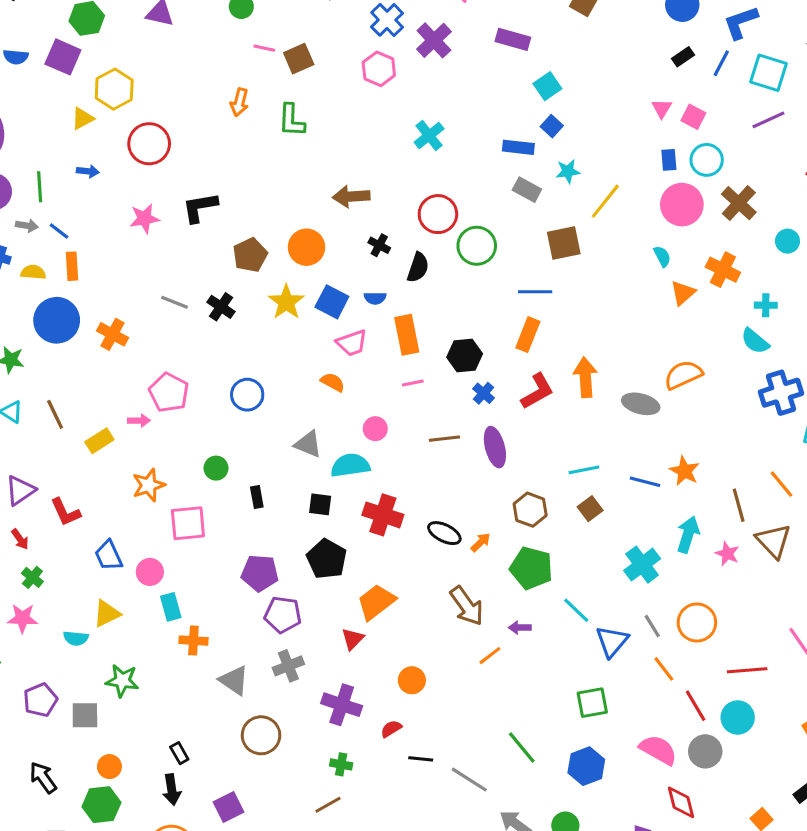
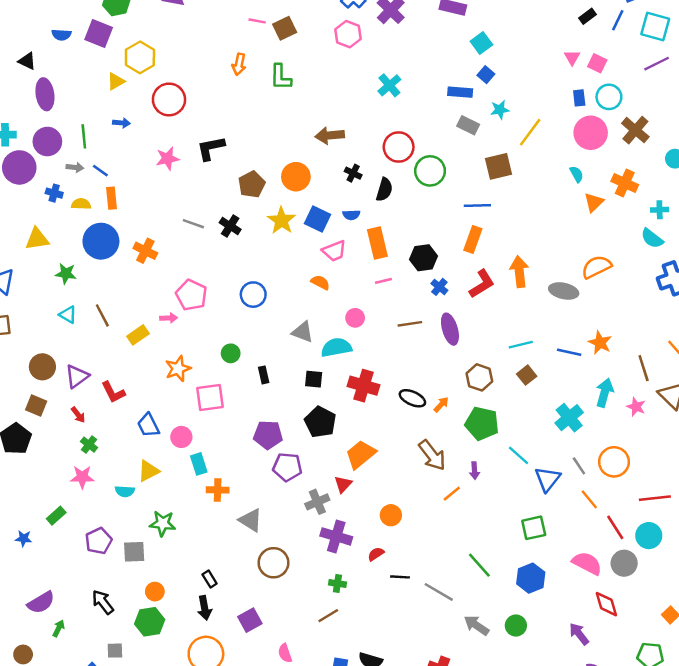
purple arrow: (520, 628) -> (475, 471), turned -91
gray cross: (288, 666) -> (317, 502), moved

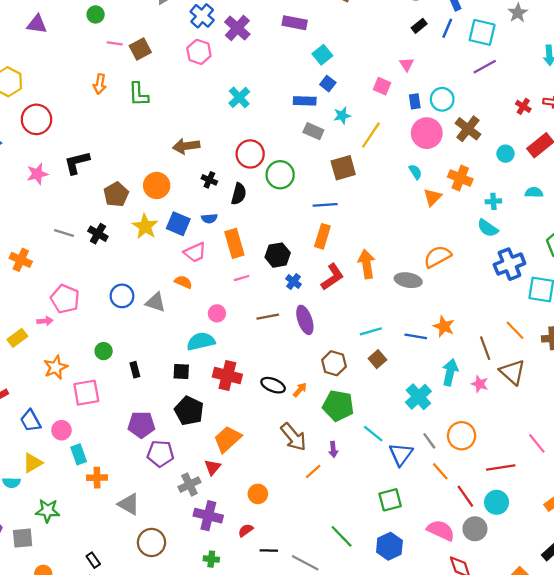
pink square: (597, 63) -> (382, 86), moved
gray triangle: (303, 332) -> (155, 302), moved

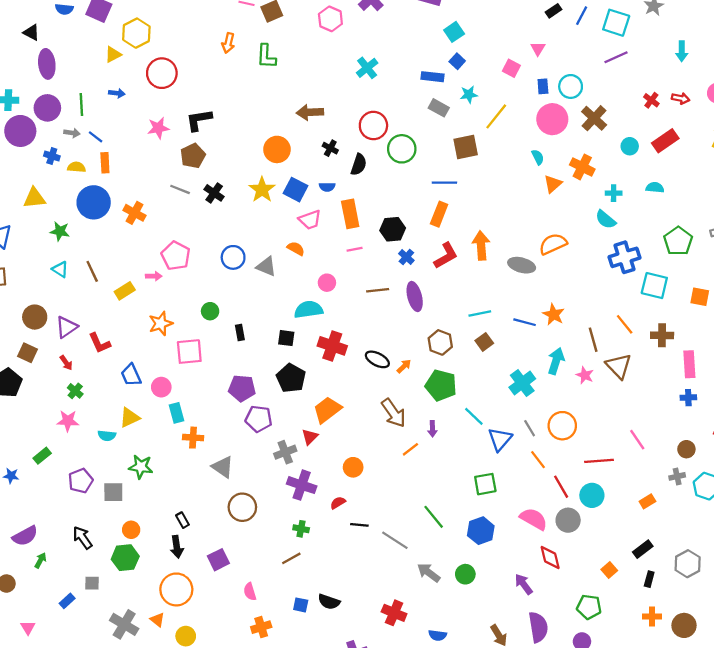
brown pentagon: (116, 194) -> (193, 156), moved

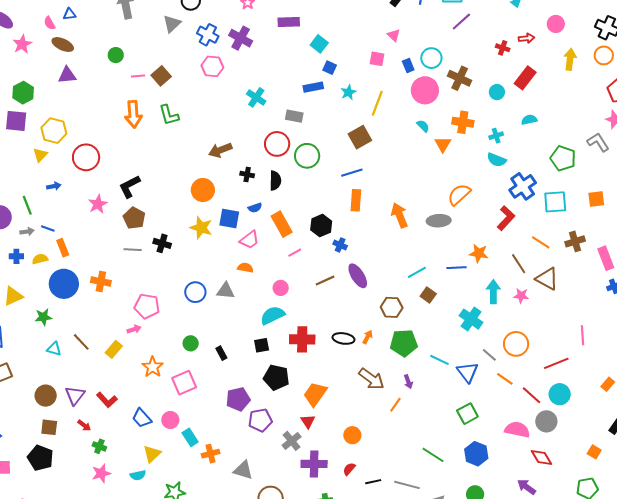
orange arrow: (228, 43) -> (133, 114), size x1.5
gray rectangle: (439, 108) -> (294, 116), moved
red L-shape: (446, 256) -> (506, 218), moved
pink line: (637, 440) -> (582, 335), turned 48

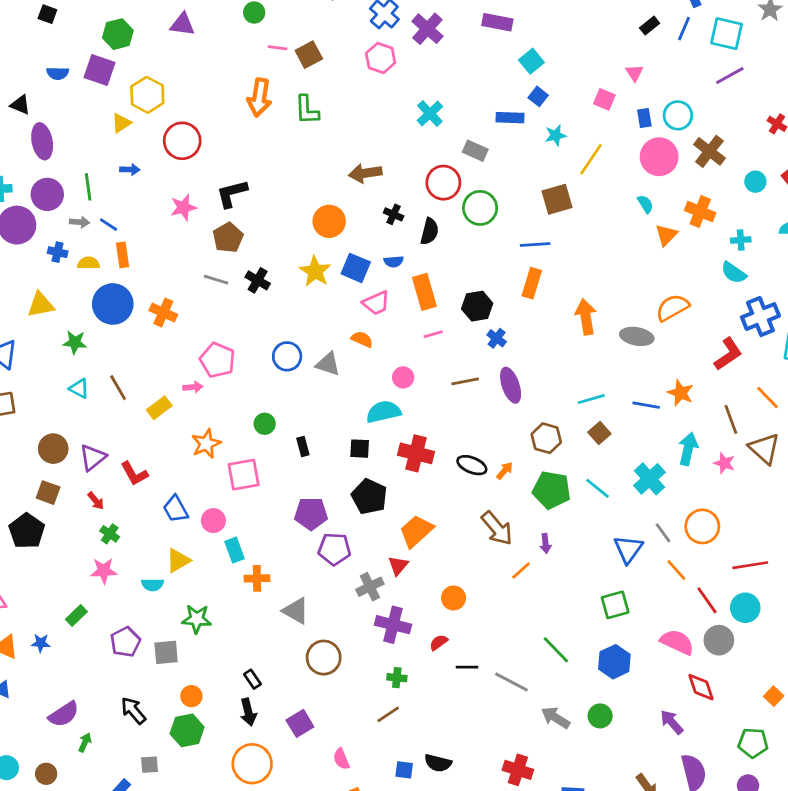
cyan line: (440, 360) -> (597, 488), moved

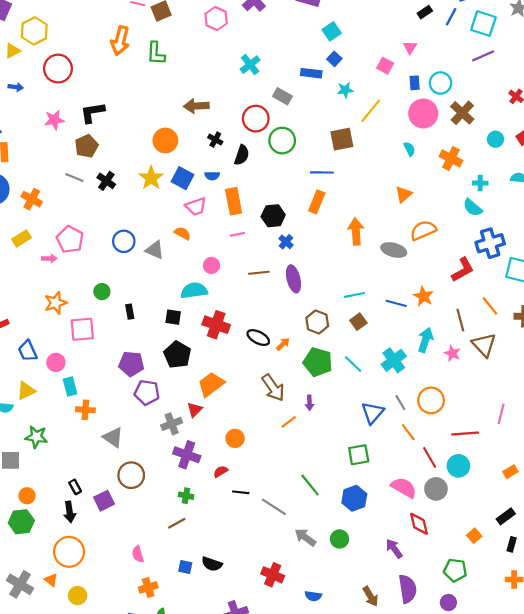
orange triangle: (666, 235) -> (404, 194), moved
yellow rectangle: (159, 408) -> (22, 238), moved
purple square: (300, 723) -> (104, 501), moved

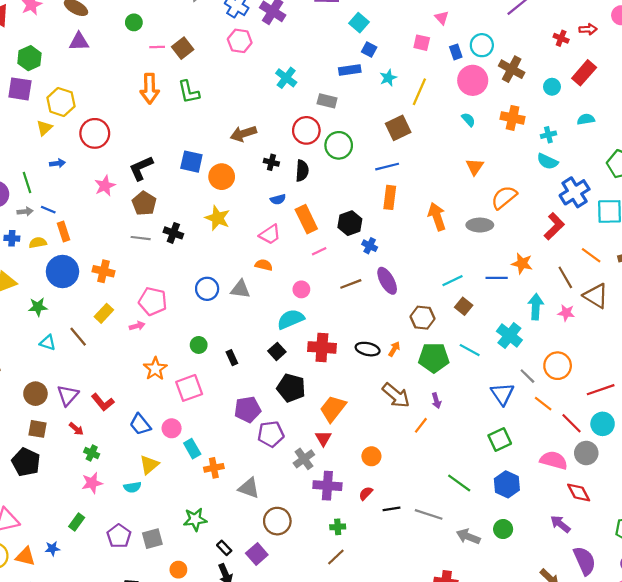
blue square: (183, 178) -> (191, 162), moved
black square: (173, 317) -> (277, 351), turned -35
green star: (36, 437) -> (195, 519), moved

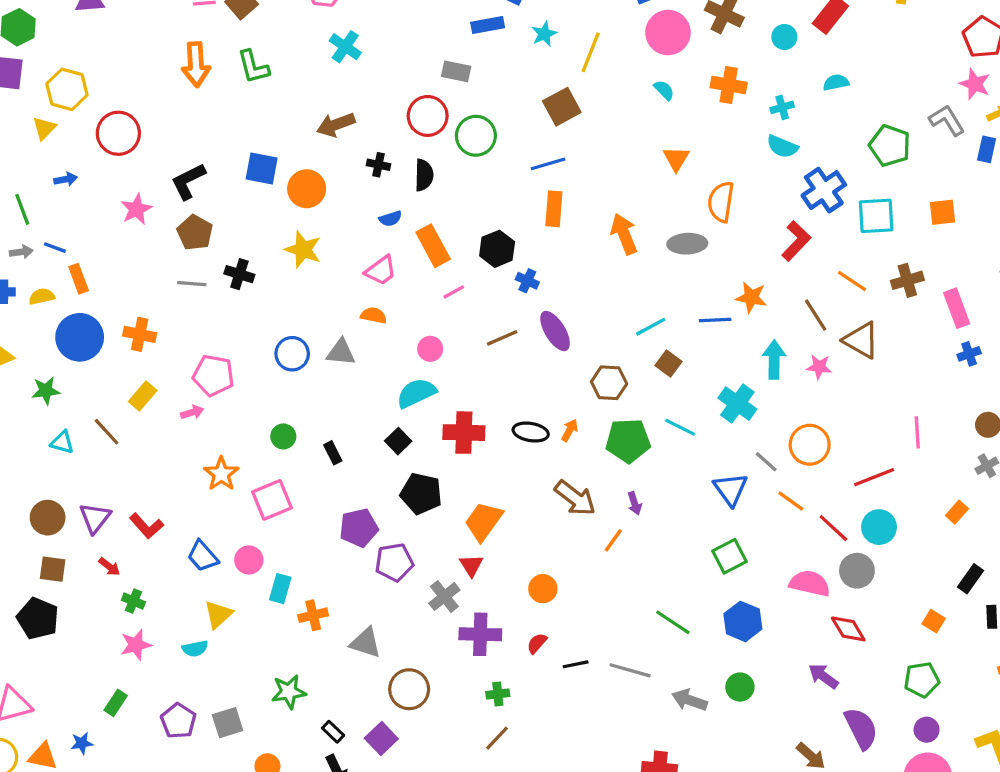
cyan cross: (286, 78) -> (345, 47), moved
orange semicircle: (504, 197) -> (721, 202), turned -40
cyan rectangle: (192, 449) -> (280, 589), turned 48

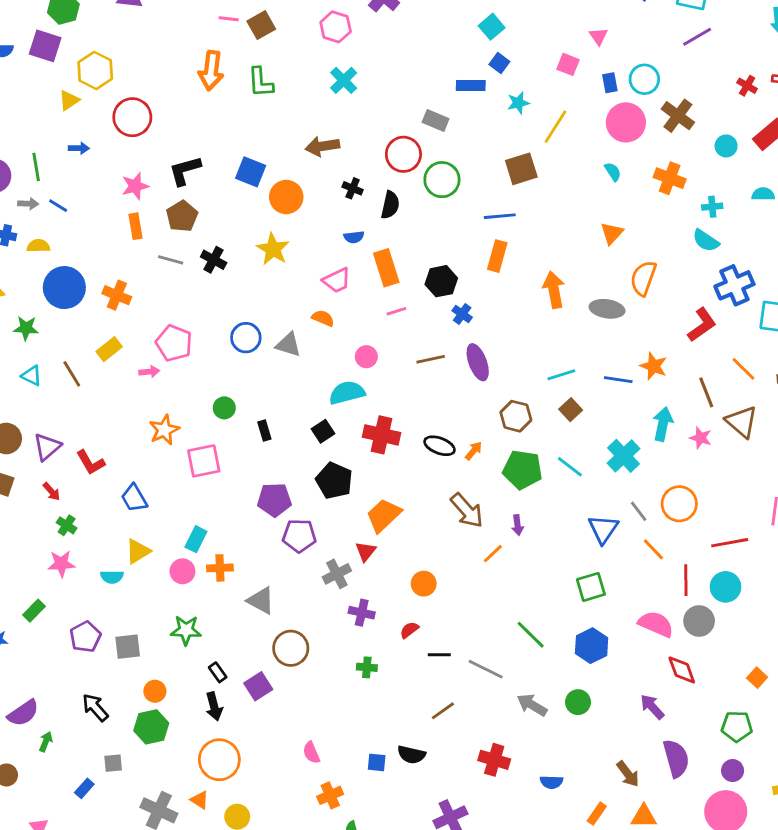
orange rectangle: (79, 279) -> (135, 226), moved
red line: (833, 528) -> (686, 580), turned 36
pink circle: (249, 560) -> (182, 571), moved
purple cross: (480, 634) -> (362, 613), size x0.7
brown line: (497, 738) -> (443, 711), moved

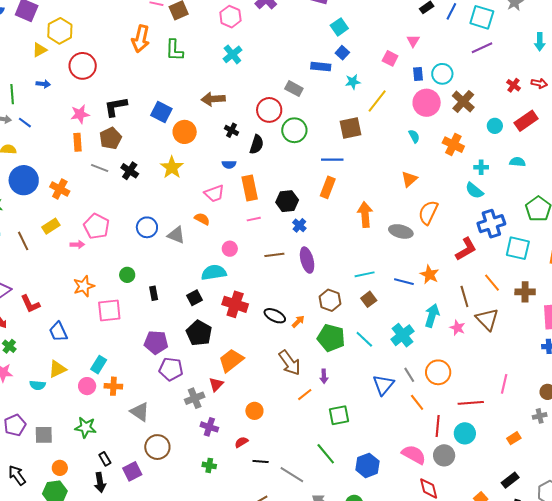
green square: (591, 587) -> (339, 415), moved

